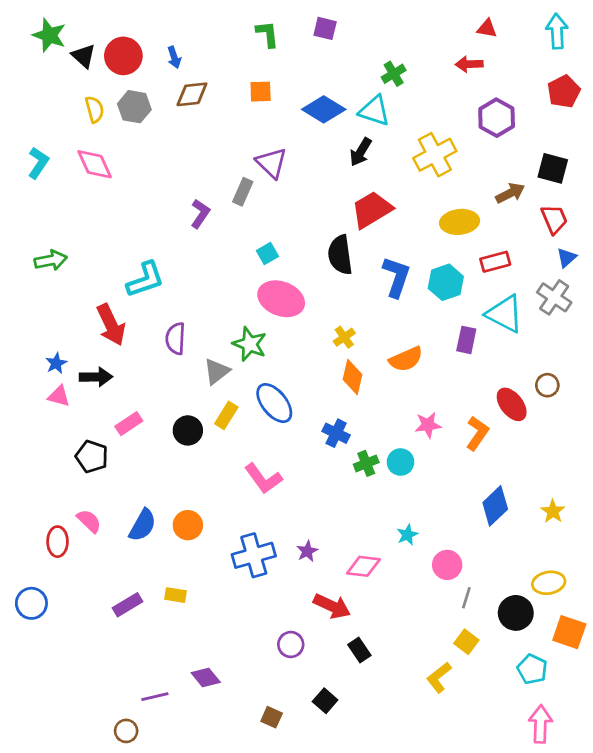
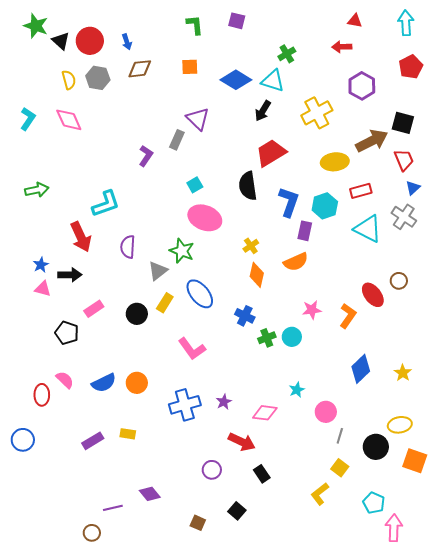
brown arrow: (510, 193) -> (372, 141), size x1.5
purple rectangle: (466, 340) -> (305, 231), moved
blue semicircle: (143, 525) -> (104, 383), turned 35
cyan pentagon: (532, 669) -> (374, 503), moved

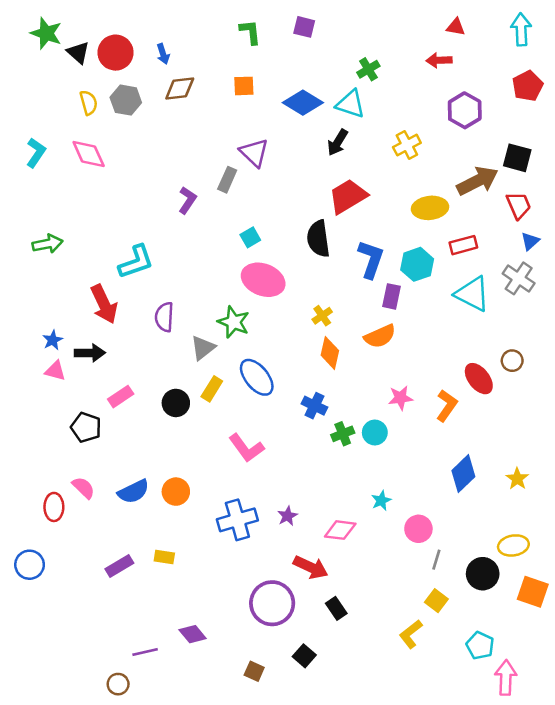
yellow cross: (317, 113) -> (407, 145), size x0.7
purple circle: (212, 470) -> (272, 603), size x1.8

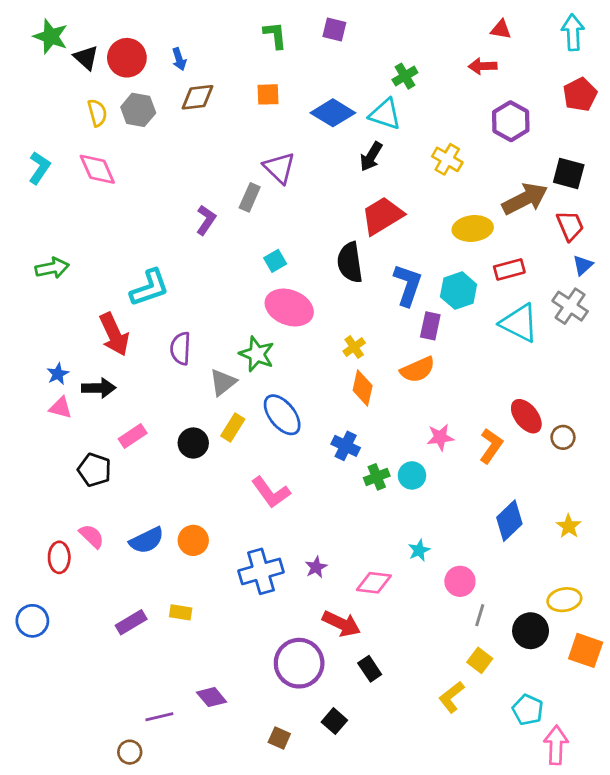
yellow cross: (407, 145) -> (447, 159), turned -32
brown circle: (512, 361) -> (563, 437), moved

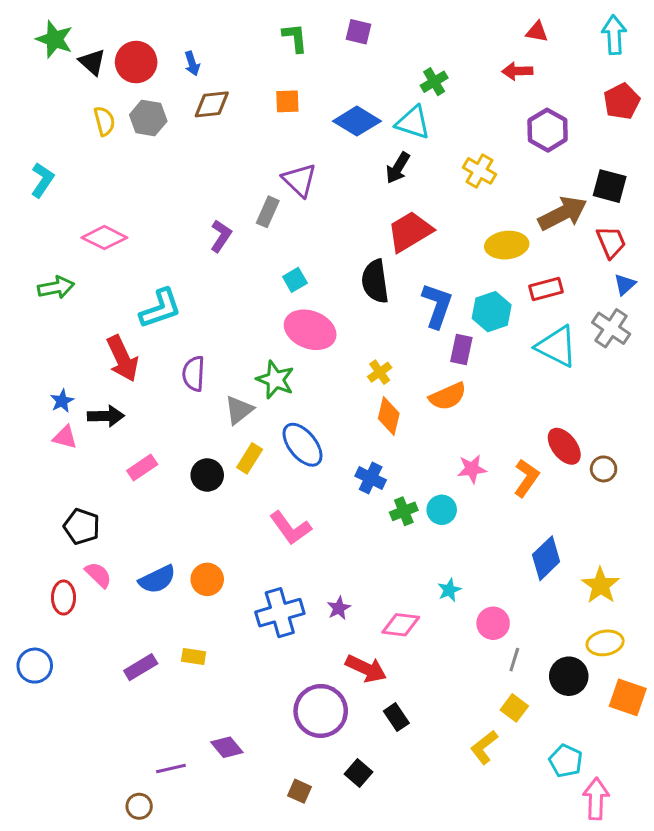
pink diamond: (97, 169) -> (104, 238), moved, turned -39
black pentagon: (94, 470) -> (82, 526), moved
yellow star: (569, 526) -> (601, 585), moved, size x1.4

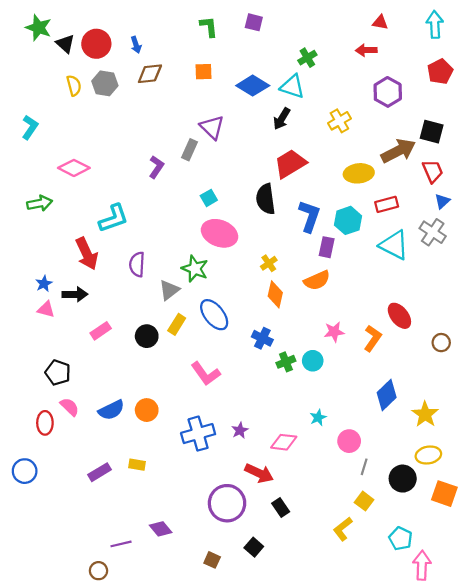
yellow cross: (479, 171) -> (339, 121), turned 30
brown circle: (604, 469) -> (441, 343), moved

